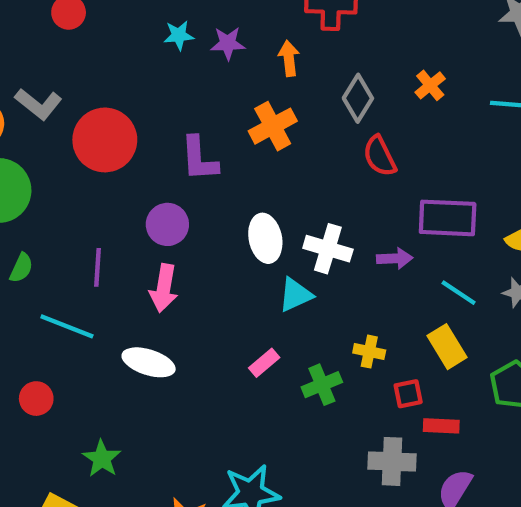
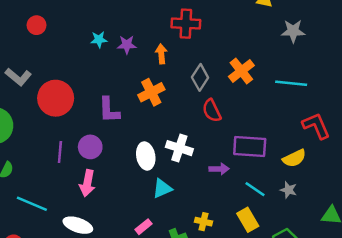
orange cross: (430, 85) -> (241, 71), size x1.5
white cross: (328, 249) -> (179, 148), moved
purple line: (97, 267) -> (60, 152), moved

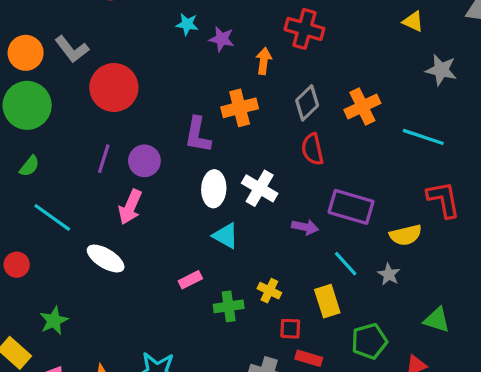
purple L-shape: (109, 110) -> (198, 135), moved
cyan triangle: (162, 189) -> (226, 236), turned 40

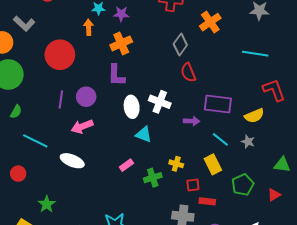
gray L-shape: (72, 49) -> (24, 24), moved
orange arrow: (264, 61) -> (89, 27), moved
orange cross: (362, 107) -> (210, 22), moved
orange cross: (240, 108) -> (121, 43), moved
pink arrow: (130, 207) -> (82, 126), turned 55

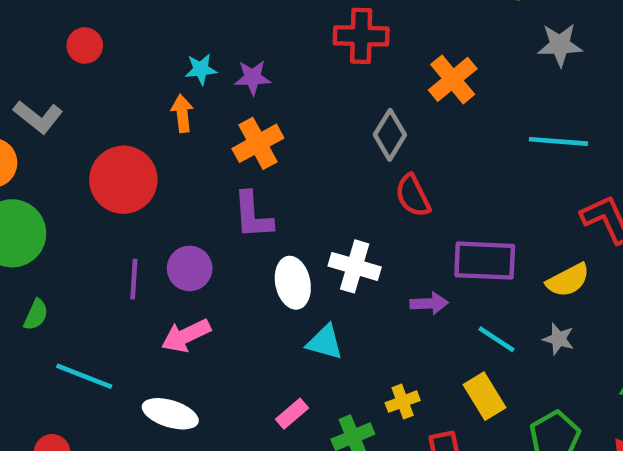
yellow cross: (176, 164) -> (403, 402), turned -32

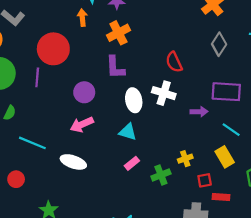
gray diamond: (390, 135) -> (219, 44), moved
red semicircle: (413, 196) -> (174, 62), moved
purple line: (134, 279) -> (37, 77), moved
cyan triangle: (325, 342) -> (128, 132), moved

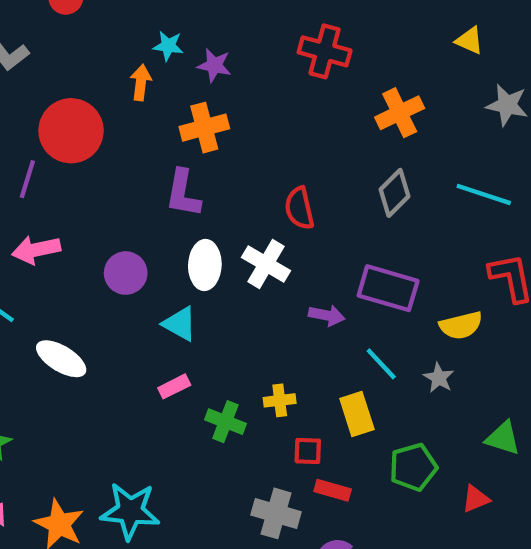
purple circle: (84, 92) -> (126, 273), moved
pink arrow: (82, 125) -> (36, 250), moved
green cross: (161, 175) -> (225, 422), turned 30

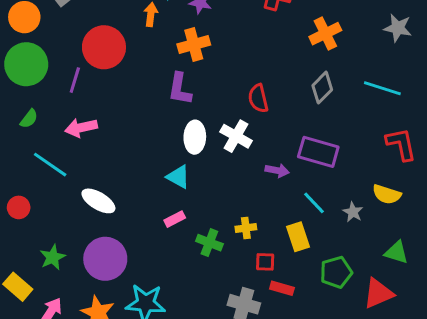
purple circle: (126, 273) -> (105, 259), moved, size x1.5
yellow semicircle: (461, 325) -> (387, 194), moved, turned 32
red triangle: (476, 499) -> (378, 293), size x1.6

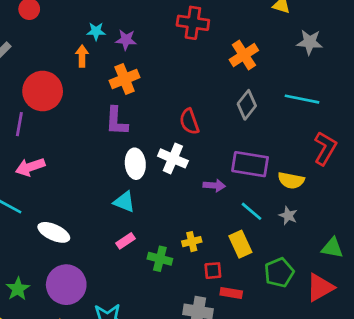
red L-shape: (401, 144) -> (325, 148), turned 48
yellow semicircle: (387, 194) -> (291, 180), moved

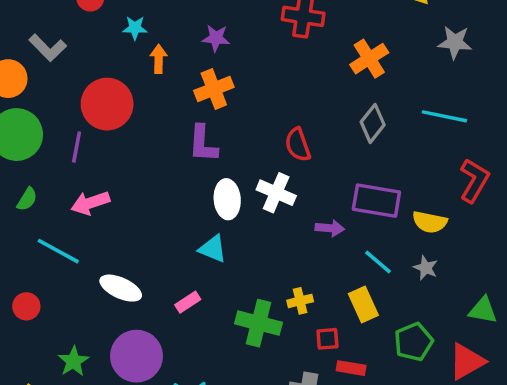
cyan star: (96, 31) -> (135, 28), moved
pink rectangle: (126, 241) -> (188, 302), moved
green cross: (160, 259) -> (259, 323), size x1.4

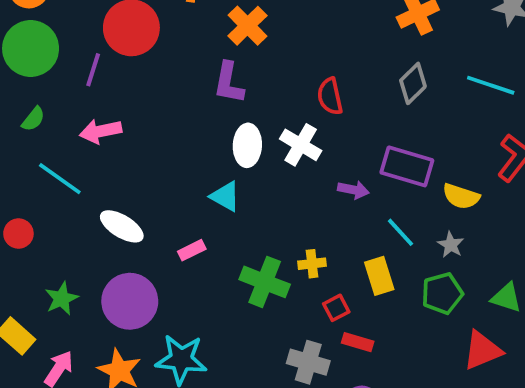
orange cross: (214, 89) -> (248, 26), turned -30
red square: (327, 339) -> (336, 308), turned -30
green pentagon: (414, 342) -> (442, 293), moved

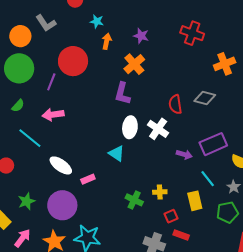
gray diamond: (413, 83) -> (205, 98), moved, turned 55
purple rectangle: (407, 166) -> (213, 144), turned -44
pink rectangle: (192, 250) -> (88, 179), moved
green cross: (265, 282) -> (134, 200), size x0.7

